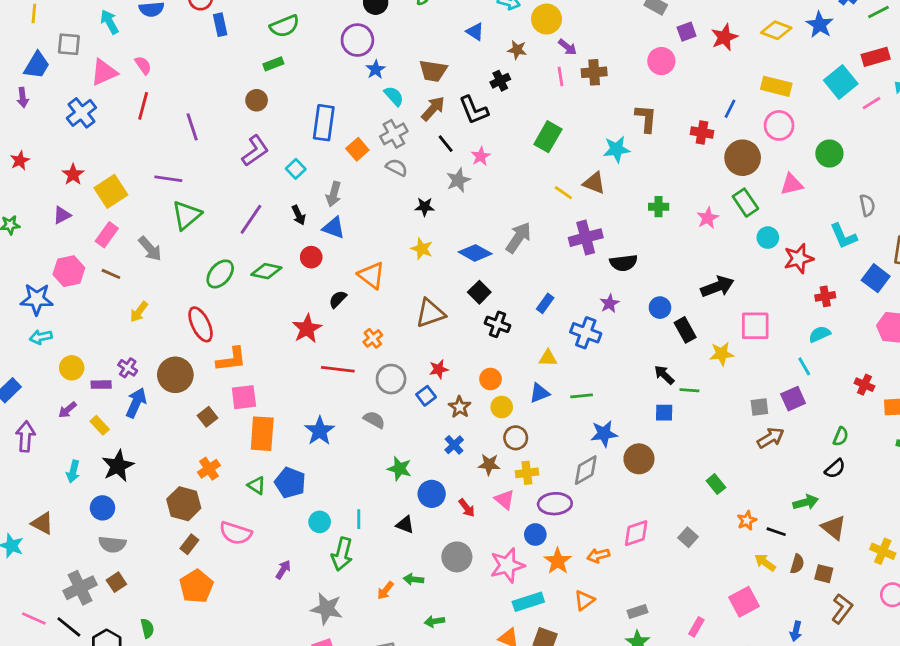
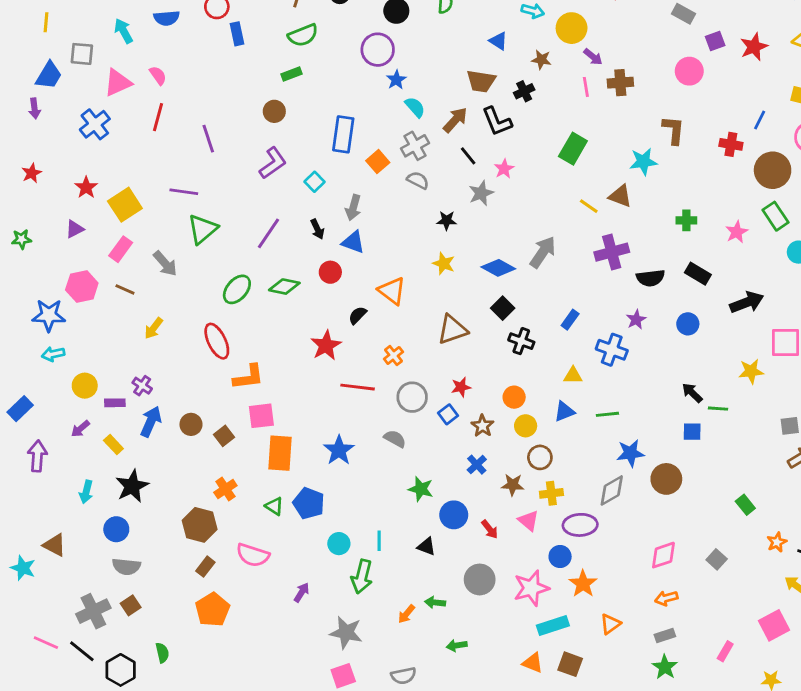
brown trapezoid: (433, 71) -> (481, 81), moved
black rectangle: (685, 330) -> (698, 274), moved, turned -30
brown circle: (175, 375) -> (191, 424), moved, size x0.6
orange arrow: (598, 556) -> (666, 598), moved

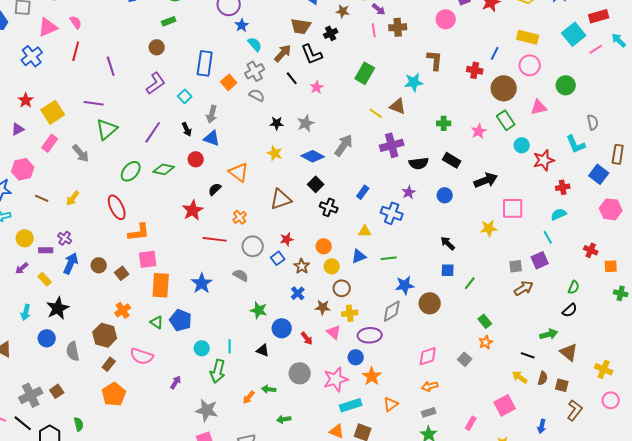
gray star: (481, 193) -> (306, 123), moved
brown line: (125, 289) -> (42, 198), moved
green line: (718, 409) -> (470, 283), moved, turned -56
orange star: (777, 542) -> (486, 342), moved
gray semicircle: (126, 567) -> (73, 351), moved, turned 72

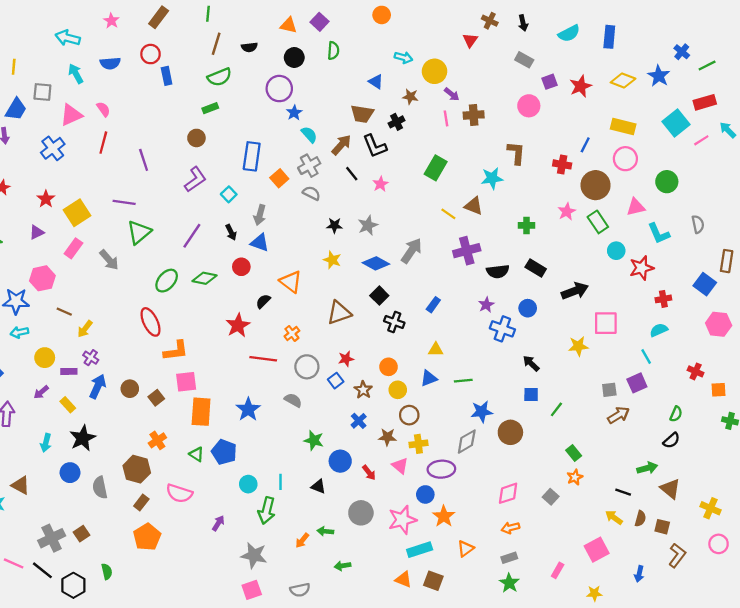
pink star: (479, 131) -> (567, 212), moved
cyan L-shape: (576, 144) -> (659, 233), moved
yellow arrow: (73, 198) -> (85, 329), moved
blue cross: (392, 213) -> (502, 329), moved

